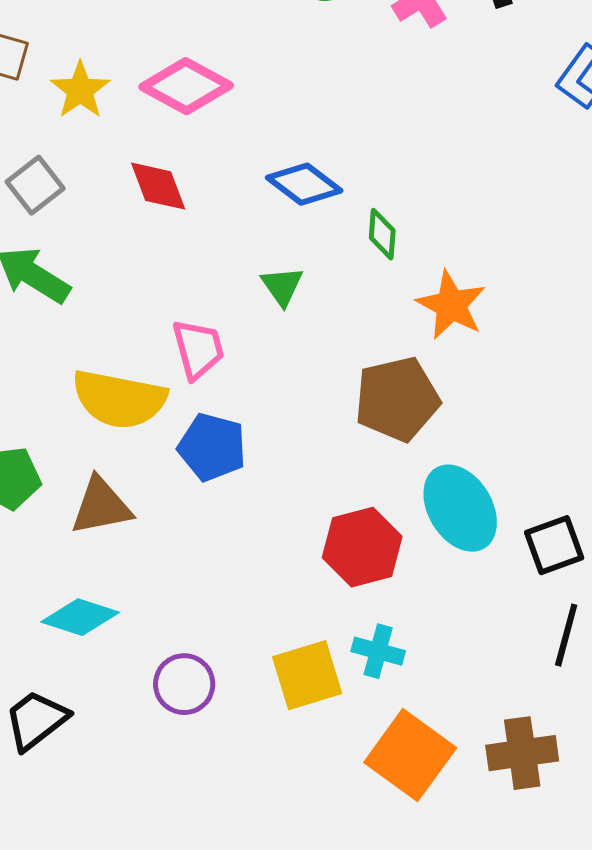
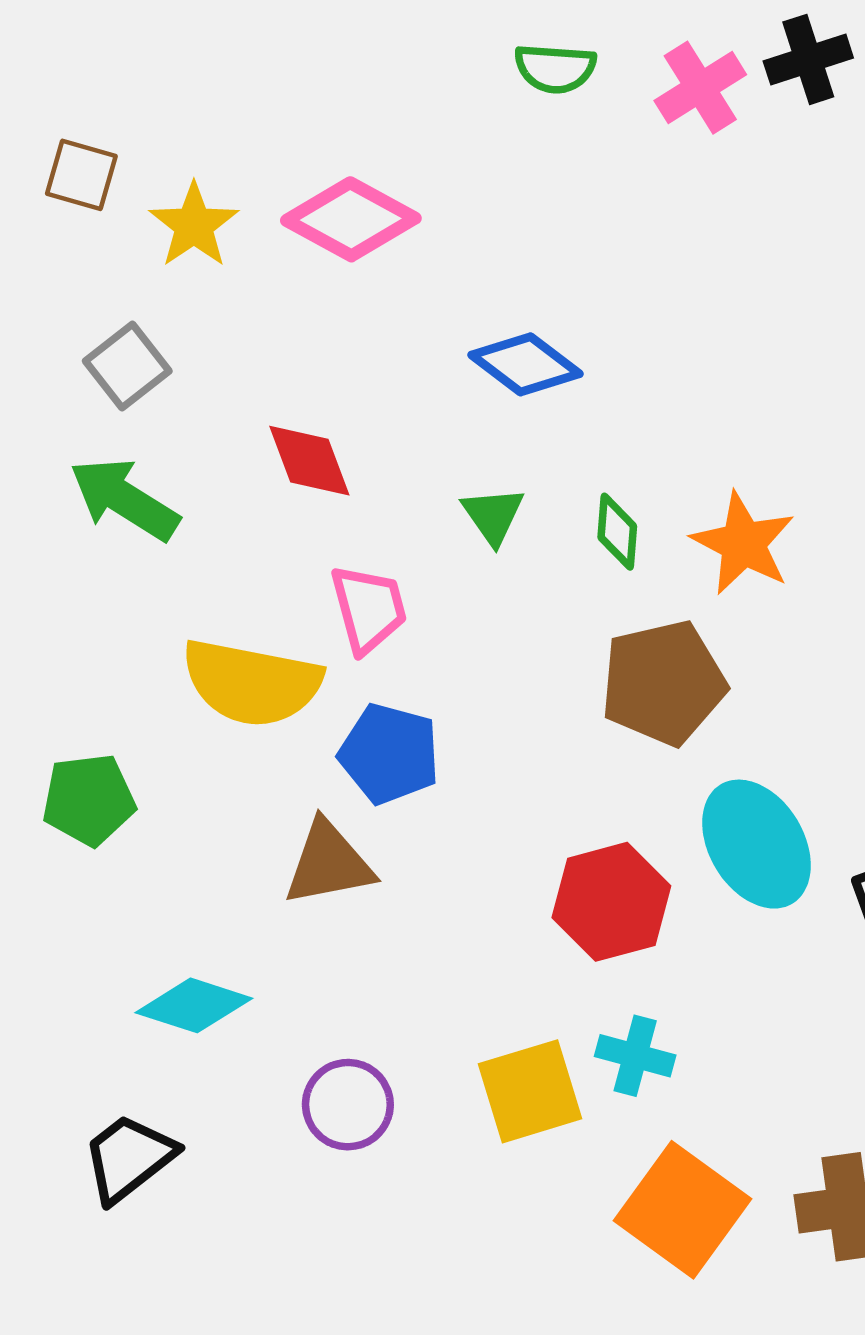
red diamond: (158, 186) -> (309, 461), moved
green diamond: (382, 234) -> (617, 532), moved
brown triangle: (101, 506) -> (329, 863), moved

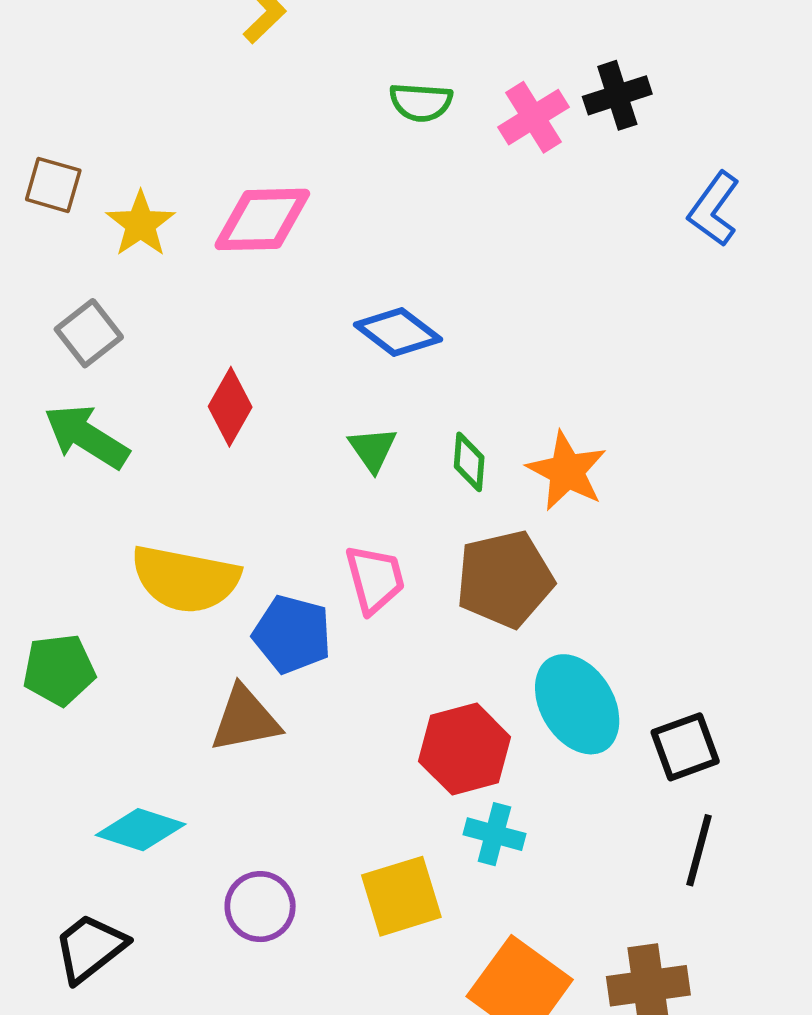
pink diamond: (351, 219) -> (262, 219), turned -30
red diamond: (309, 461) -> (230, 407), turned 50
pink trapezoid: (369, 609) -> (375, 579), moved
cyan cross: (635, 1056) -> (494, 834), moved

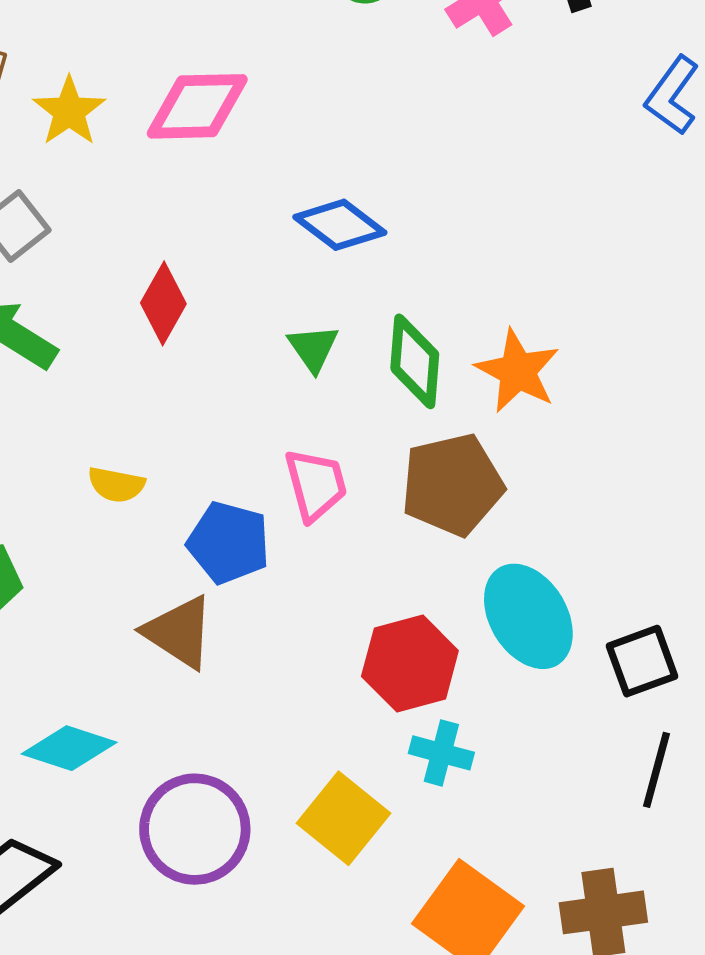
green diamond: (469, 462) -> (415, 361), size x1.5
yellow semicircle: (185, 579) -> (116, 485), size x0.5
brown triangle: (245, 719) -> (179, 632), turned 44
yellow square: (401, 896) -> (343, 818), turned -34
purple circle: (260, 907) -> (195, 829), size x1.5

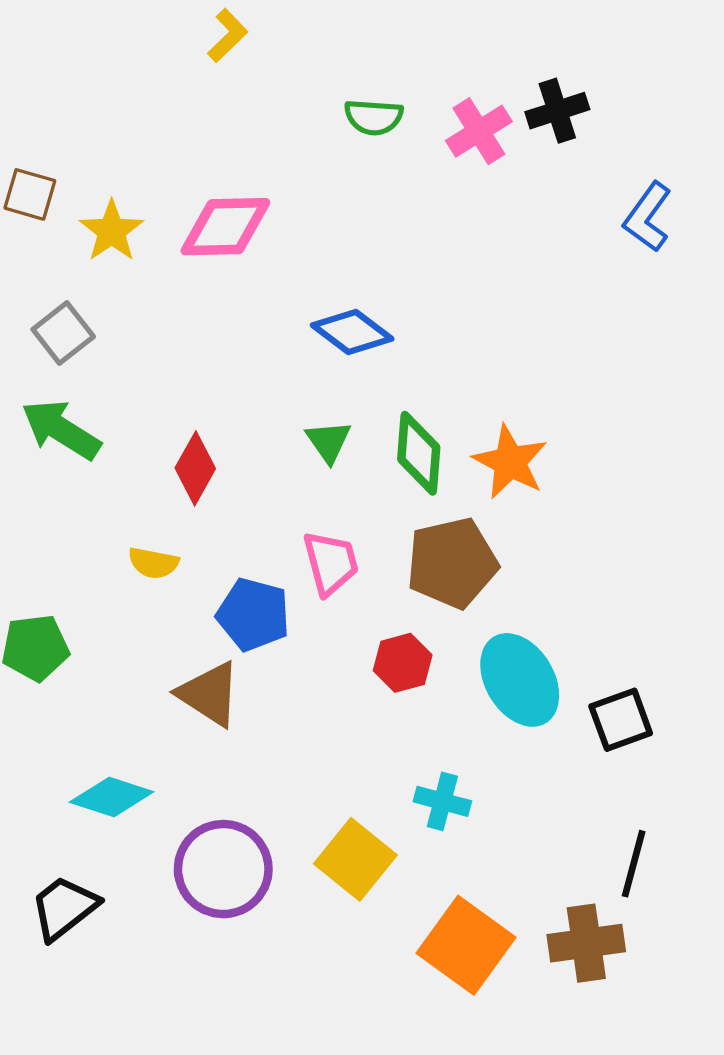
red diamond: (163, 303) -> (195, 468), moved
red hexagon: (410, 664) -> (403, 663), moved, size x0.7
black line: (656, 770) -> (634, 864), moved

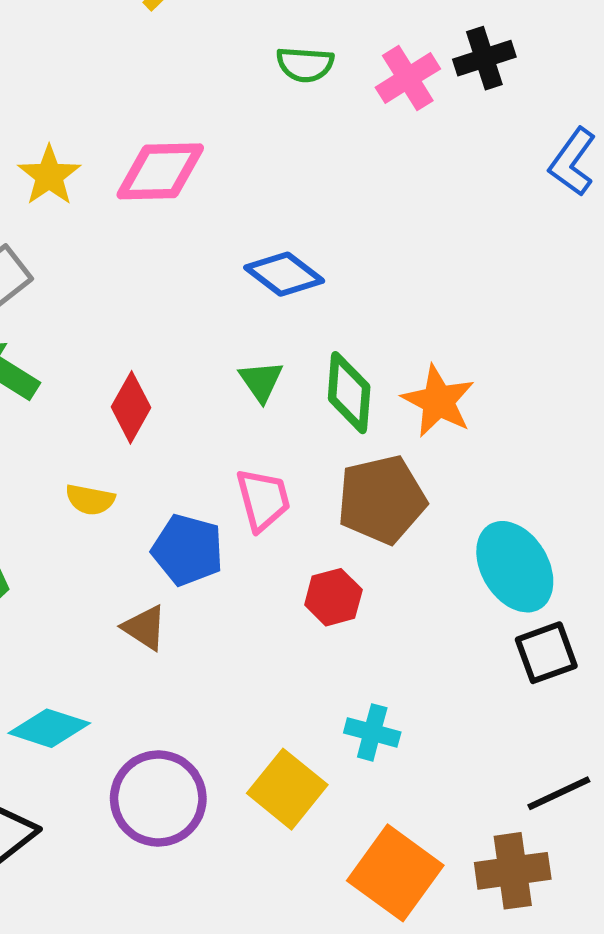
cyan ellipse: (520, 680) -> (515, 567), moved
brown triangle: (209, 694) -> (145, 628), size x0.7
black line: (634, 864) -> (559, 793), turned 50

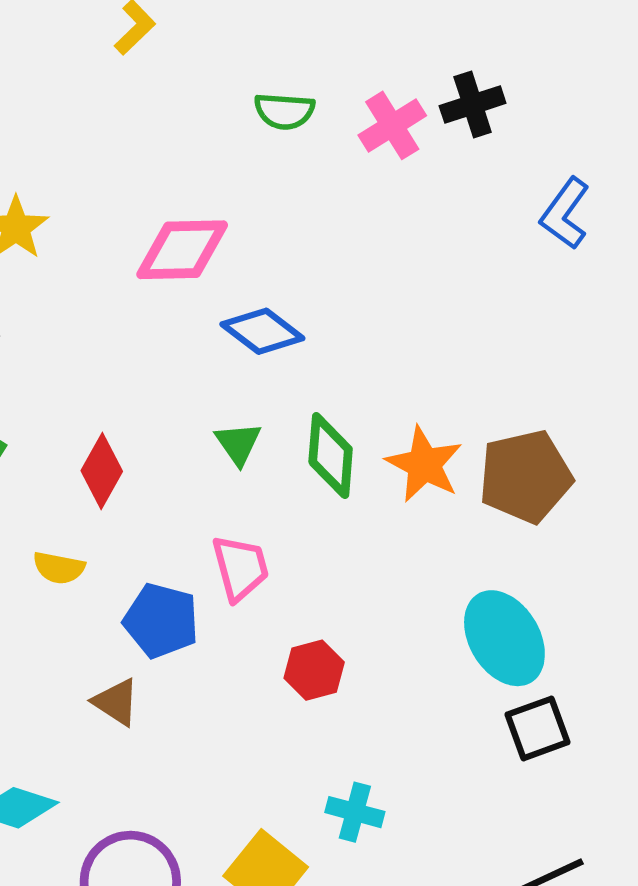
pink diamond: (160, 171) -> (182, 250), moved
brown pentagon: (382, 500) -> (525, 476), moved

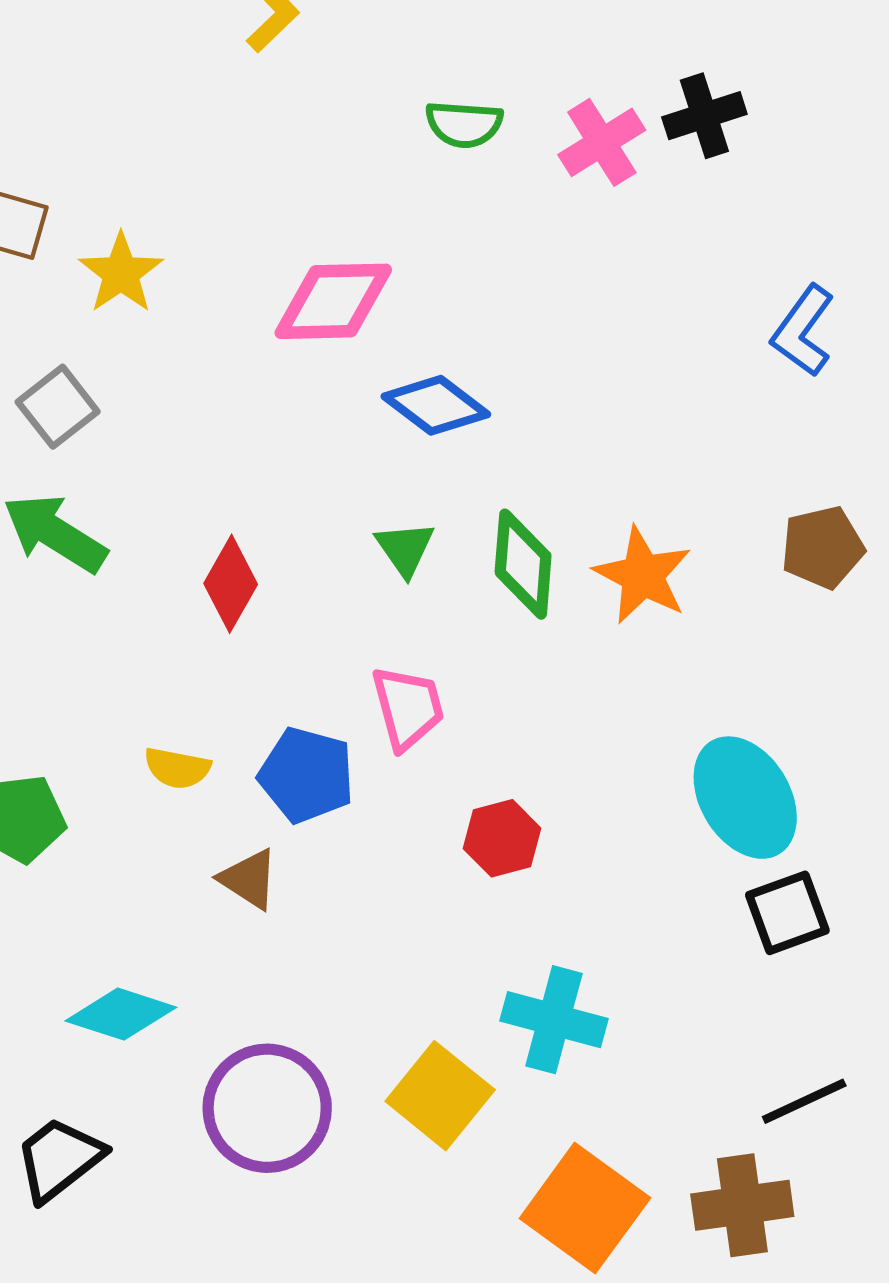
blue L-shape: (565, 213) -> (803, 331), moved
brown pentagon: (525, 476) -> (823, 547), moved, size x0.7
yellow semicircle: (59, 568) -> (177, 768), moved
cyan cross: (355, 812) -> (554, 1020), size x1.4

